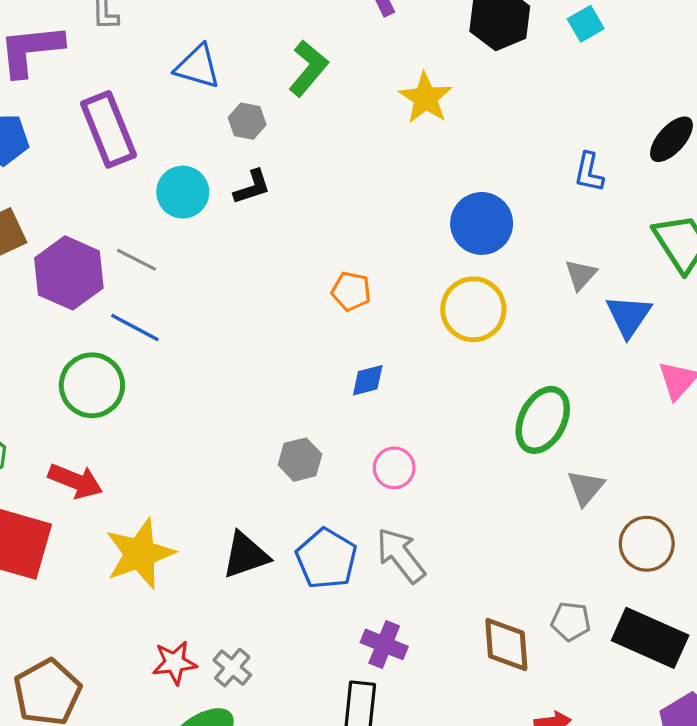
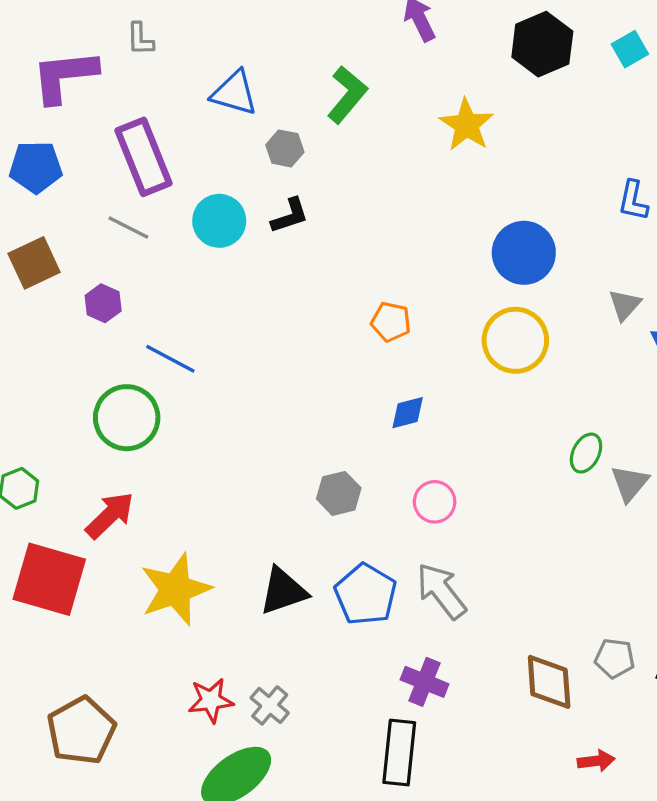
gray line: (137, 260) -> (128, 228), moved
purple hexagon: (69, 273) -> (103, 303), size x0.5
green ellipse: (543, 420) -> (586, 453), size x0.6
red arrow: (75, 481) -> (110, 515), turned -66
gray triangle: (586, 488) -> (630, 483), moved

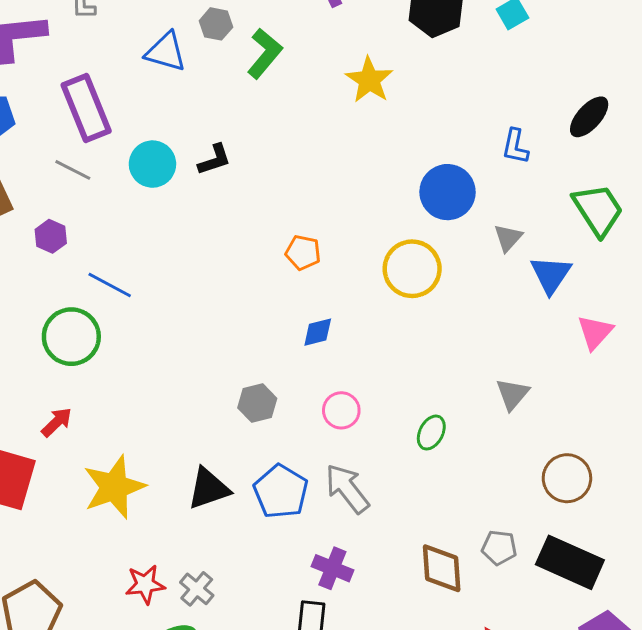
gray hexagon: (285, 148) -> (216, 24), moved
blue circle: (524, 253) -> (448, 192), moved
green ellipse: (586, 453) -> (431, 433), moved
red arrow: (110, 515) -> (57, 422), size x0.7

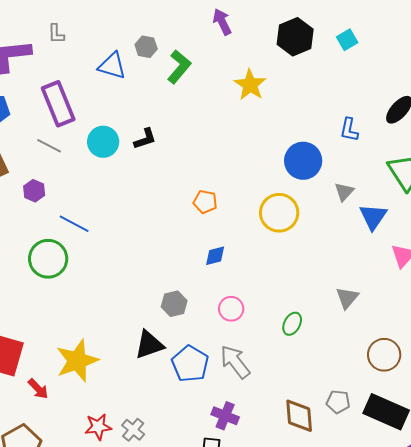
red arrow: (57, 422) -> (38, 389), moved, turned 90
black triangle: (209, 489) -> (149, 345), moved

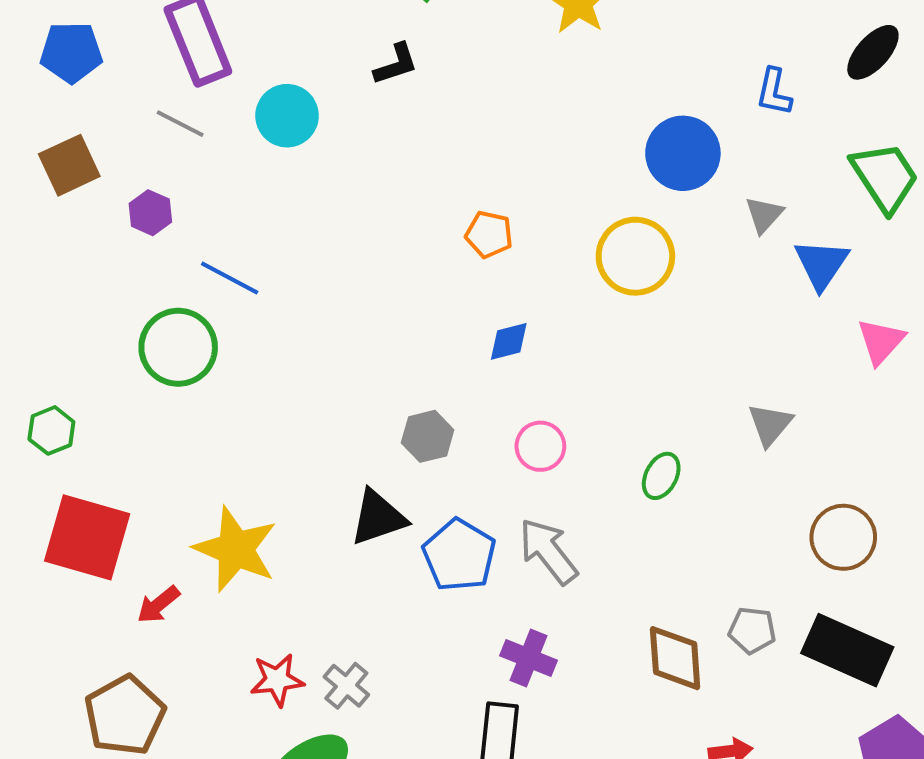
black L-shape: (145, 139) -> (396, 64), moved
yellow star: (77, 361) -> (236, 549), turned -30
red arrow: (38, 389) -> (158, 605), turned 95

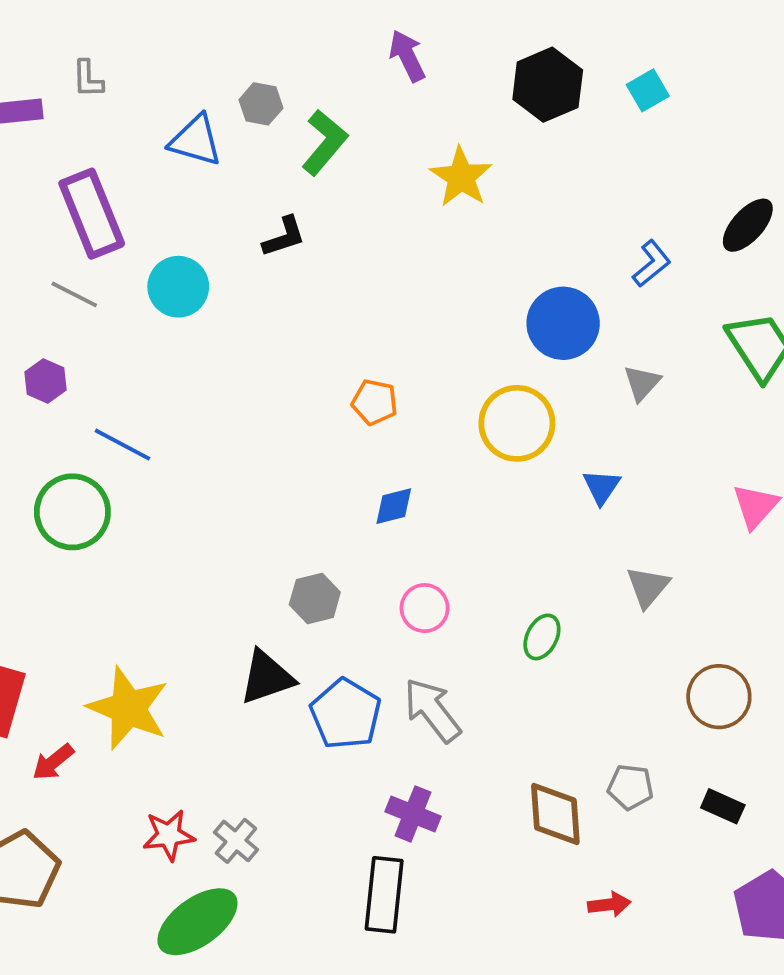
blue L-shape: (774, 92) -> (652, 264), turned -141
blue triangle: (821, 264) -> (602, 487), moved, size x0.7
black rectangle: (847, 650) -> (723, 806), size x0.5

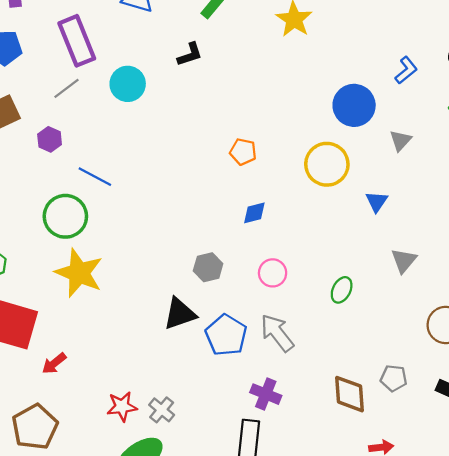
gray line: (74, 294) -> (67, 88), turned -64
yellow star: (128, 708) -> (79, 273), moved

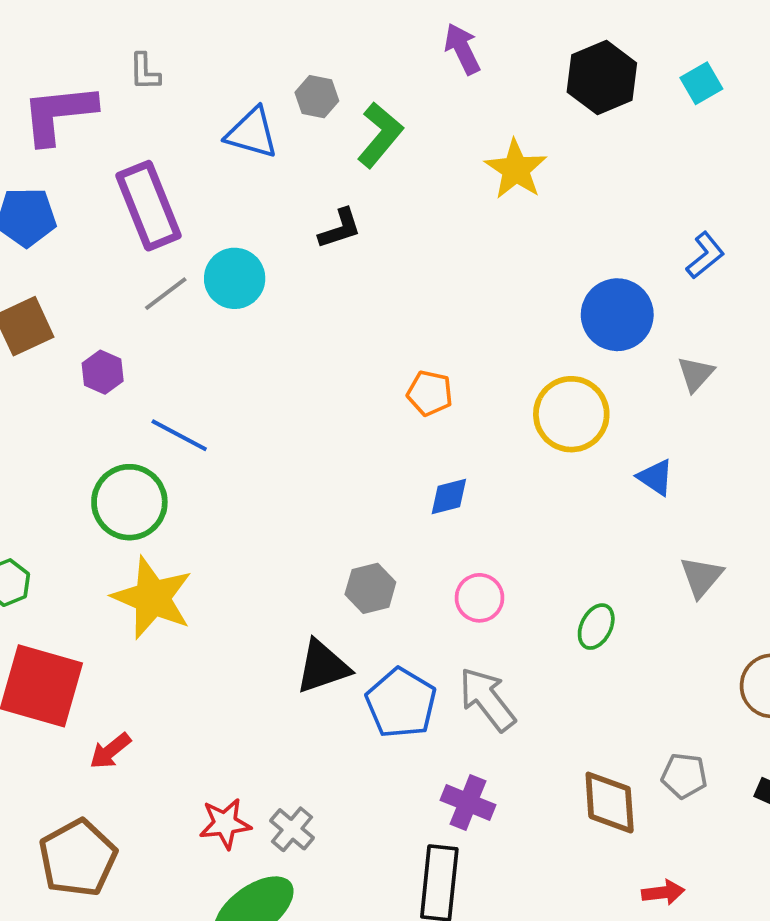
gray line: (67, 88) -> (166, 294), moved
blue triangle: (377, 202) -> (655, 477), turned -30

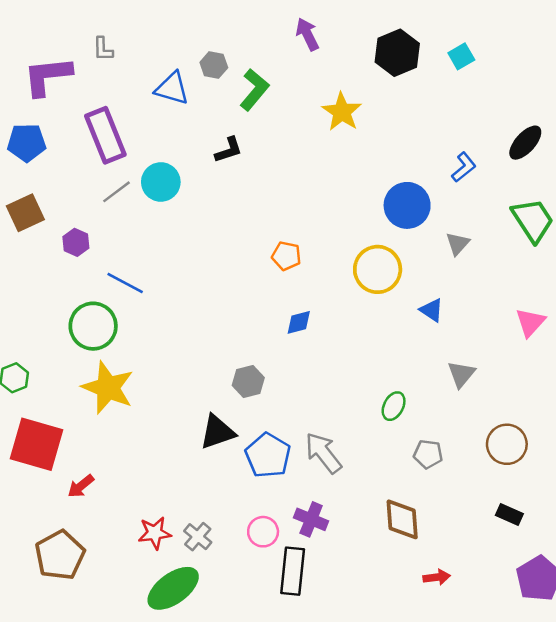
pink circle: (479, 598) -> (263, 532), moved
gray pentagon: (684, 776) -> (428, 454), moved

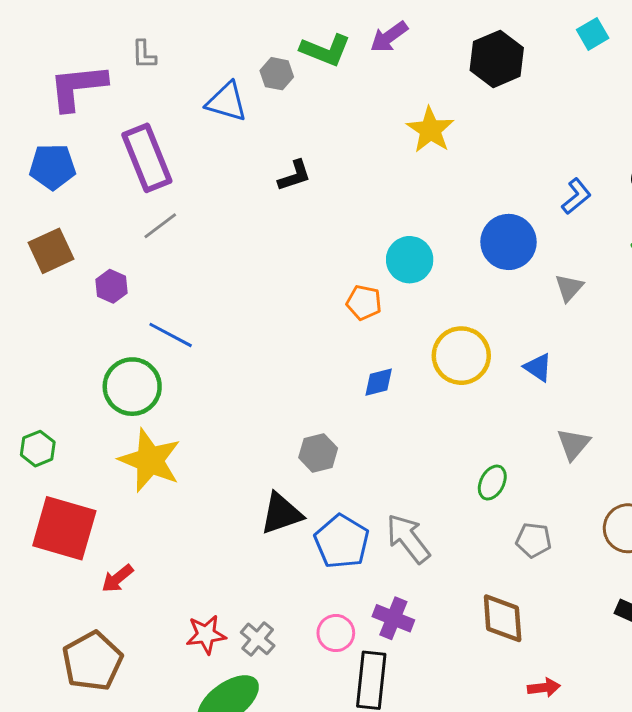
purple arrow: (307, 34) -> (389, 37), turned -100
cyan square: (461, 56) -> (593, 34), moved
green L-shape: (254, 90) -> (326, 50), moved, turned 72
cyan circle: (161, 182) -> (410, 260), moved
yellow circle: (378, 269) -> (461, 356), moved

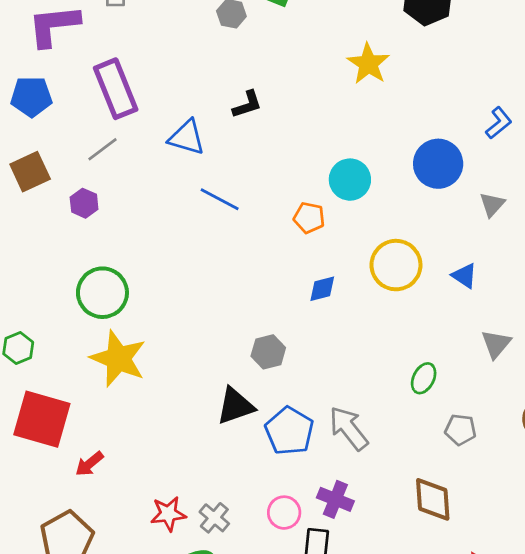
blue triangle: (227, 102) -> (187, 137), moved
gray line: (160, 226) -> (102, 149), moved
blue line: (171, 335) -> (220, 199), moved

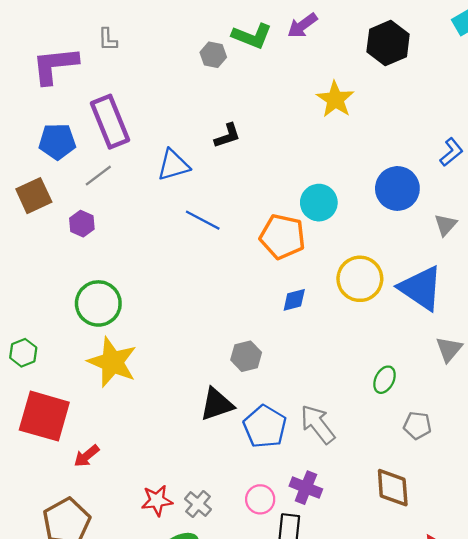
blue pentagon: (31, 97) -> (57, 142), moved
blue triangle: (187, 137) -> (173, 165), turned -32
orange pentagon: (309, 218) -> (282, 237), size x1.6
blue triangle: (464, 276) -> (421, 288), size x2.0

